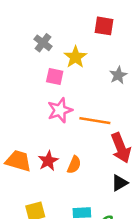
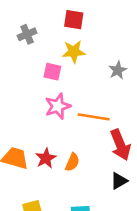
red square: (104, 26) -> (74, 20), moved
gray cross: (43, 43) -> (27, 34), moved, turned 30
yellow star: (75, 57) -> (74, 52), turned 30

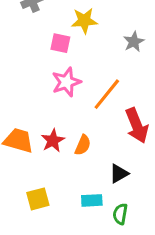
orange line: (94, 117) -> (107, 94), turned -60
black triangle: (119, 181) -> (119, 174), moved

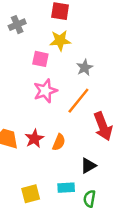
gray star: (134, 42) -> (85, 67), moved
yellow square: (38, 199) -> (31, 194), moved

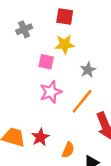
orange semicircle: (59, 142) -> (68, 150), moved

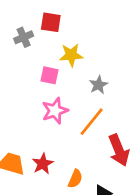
red square: (65, 16) -> (51, 22), moved

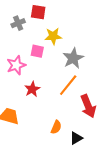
gray star: (98, 85) -> (73, 58), size x1.5
pink star: (55, 111) -> (16, 65), moved
red star: (43, 164) -> (32, 89), moved

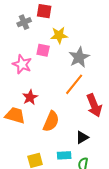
pink star: (16, 65) -> (22, 64), turned -30
red star: (32, 89) -> (30, 97), moved
orange semicircle: (56, 127) -> (51, 121), moved, size x1.5

